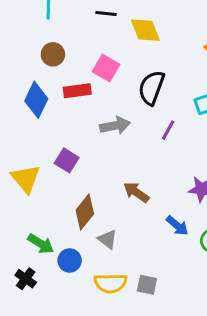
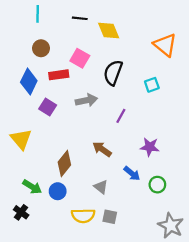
purple line: (168, 130) -> (121, 116), moved
purple square: (67, 160) -> (48, 107), moved
gray triangle: (108, 239) -> (101, 187), moved
blue circle: (70, 260) -> (58, 191), moved

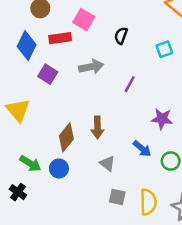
black semicircle: (113, 73) -> (121, 36), size x0.6
brown arrow: (102, 149) -> (97, 128), moved, turned -126
yellow semicircle: (83, 216) -> (148, 202), moved, turned -90

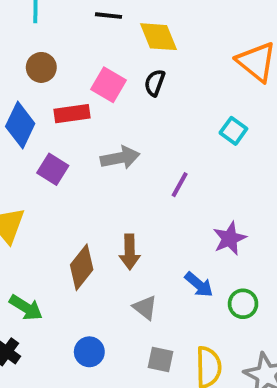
black semicircle: (121, 36) -> (155, 83), moved
cyan square: (164, 49) -> (233, 131), turned -35
purple star: (162, 119) -> (230, 238), turned -30
blue circle: (59, 168) -> (89, 352), moved

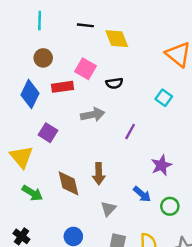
black semicircle: (155, 83) -> (114, 83), moved, turned -119
purple square: (53, 169) -> (48, 133), moved
brown diamond: (82, 267) -> (69, 183), turned -52
green arrow: (26, 308) -> (32, 193), moved
gray triangle: (145, 308) -> (108, 209), turned 35

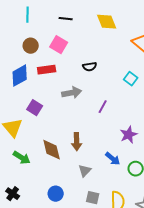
yellow diamond: (117, 39) -> (107, 22), moved
pink square: (85, 69) -> (59, 45), moved
blue diamond: (30, 94) -> (20, 76), turned 35

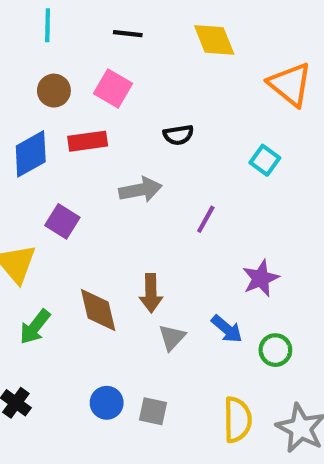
green arrow: (22, 158) -> (35, 327), turned 96
gray triangle: (85, 171) -> (172, 337), moved
gray square: (93, 198) -> (153, 411), moved

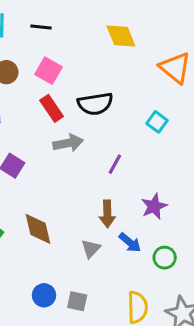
black line: (128, 34) -> (41, 27), moved
black semicircle: (178, 135) -> (95, 104), size x1.6
red rectangle: (88, 141) -> (52, 108), moved, turned 64
brown arrow: (151, 293) -> (107, 214), moved

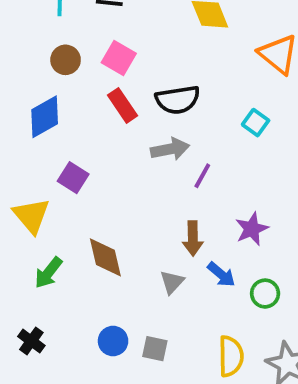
gray arrow: (68, 143) -> (170, 149), moved

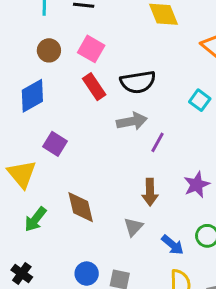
blue arrow: (221, 275) -> (173, 245), moved

